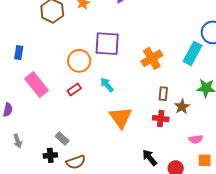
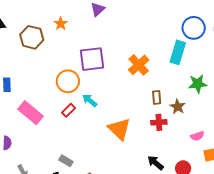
cyan arrow: (107, 85) -> (90, 100), moved

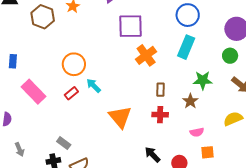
blue circle: (194, 28) -> (188, 15), moved
purple square: (92, 59) -> (130, 26), moved
brown star: (178, 107) -> (190, 101), moved

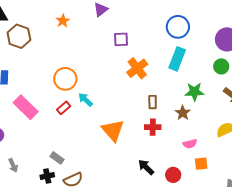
brown hexagon: (43, 17) -> (19, 36), moved
purple square: (130, 26) -> (121, 39), size x0.6

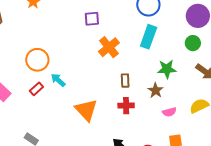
pink semicircle: (190, 144) -> (169, 112), moved

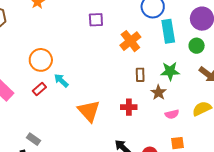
cyan rectangle: (149, 37) -> (168, 31), moved, turned -30
orange cross: (109, 47) -> (130, 41), moved
brown rectangle: (125, 81) -> (140, 75), moved

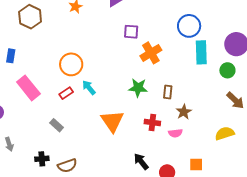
orange cross: (130, 41) -> (151, 53), moved
green star: (170, 71) -> (138, 88), moved
pink semicircle: (172, 114) -> (175, 133), moved
gray rectangle: (33, 139) -> (57, 125), moved

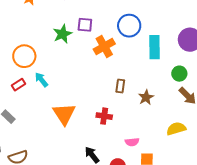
blue circle: (189, 26) -> (129, 26), moved
green circle: (227, 70) -> (179, 74), moved
green star: (138, 88) -> (63, 34), moved, turned -30
brown star: (184, 112) -> (146, 97), moved
pink semicircle: (175, 133) -> (132, 142), moved

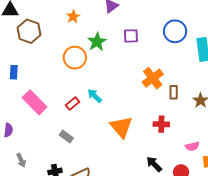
green star: (63, 34) -> (97, 42), moved
orange cross: (104, 47) -> (153, 78), moved
orange circle: (24, 56) -> (75, 58), moved

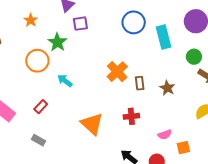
purple square: (131, 36) -> (80, 24), moved
cyan arrow: (95, 96) -> (65, 81), moved

